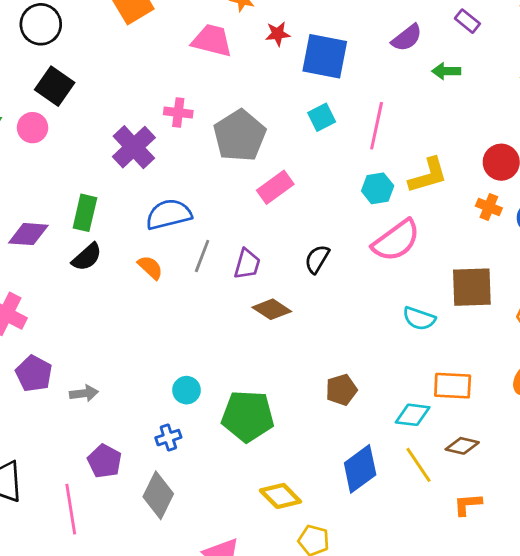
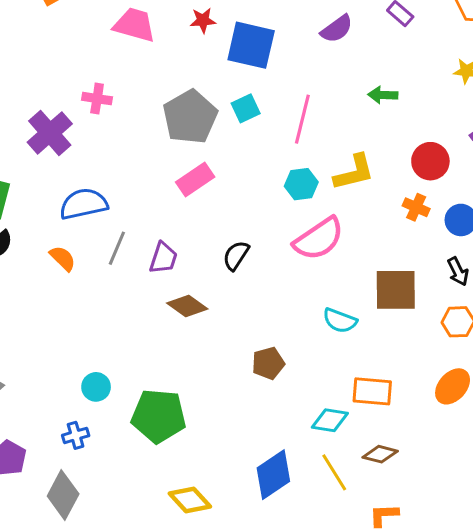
green arrow: (446, 71) -> (383, 95), moved
gray pentagon: (240, 136) -> (190, 117), moved
brown pentagon: (341, 390) -> (268, 363), moved

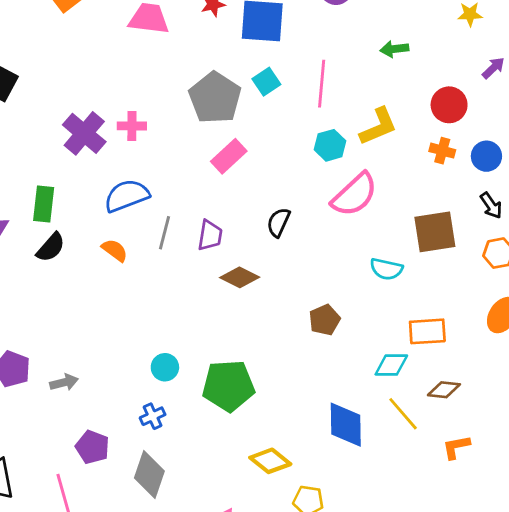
pink cross: (97, 99) -> (132, 126), moved
blue diamond: (273, 475) -> (346, 425), turned -48

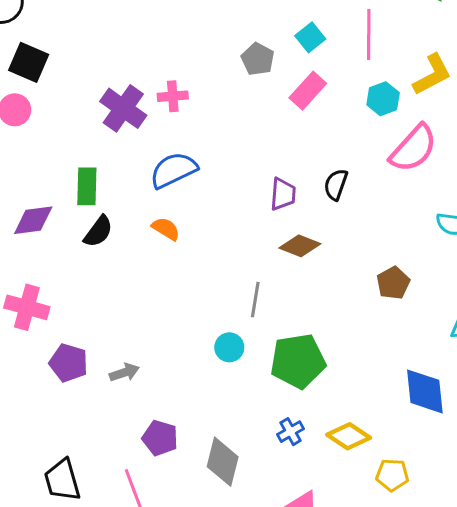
gray pentagon: (215, 98) -> (258, 59), size x0.6
pink rectangle: (229, 156) -> (308, 91), moved
gray line: (164, 233) -> (255, 300), moved
purple trapezoid: (210, 235) -> (283, 194), moved
blue cross: (153, 416) -> (291, 432), moved

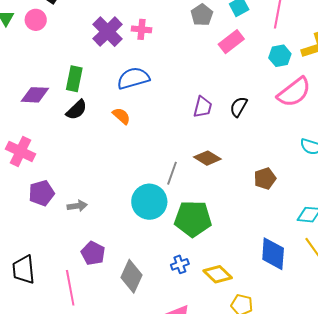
brown diamond: (300, 246) -> (207, 158), moved
cyan circle: (229, 347) -> (149, 202), size x1.8
purple pentagon: (69, 363) -> (41, 193), turned 30

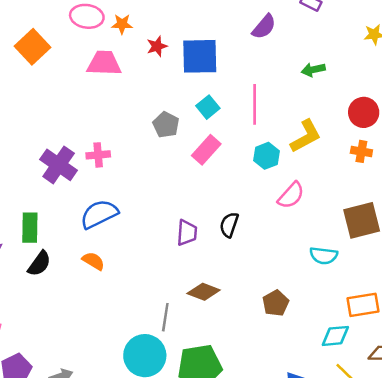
pink semicircle: (294, 92) -> (291, 195), size x0.7

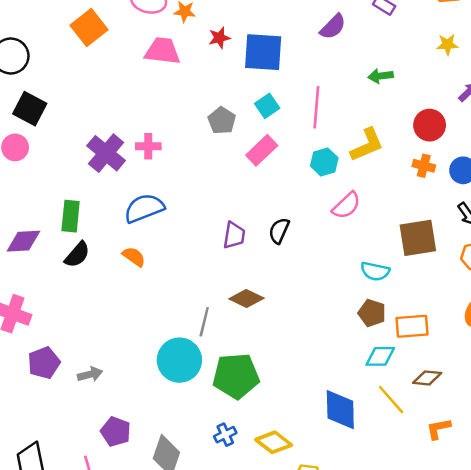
brown pentagon: (276, 303) -> (372, 313), moved, turned -30

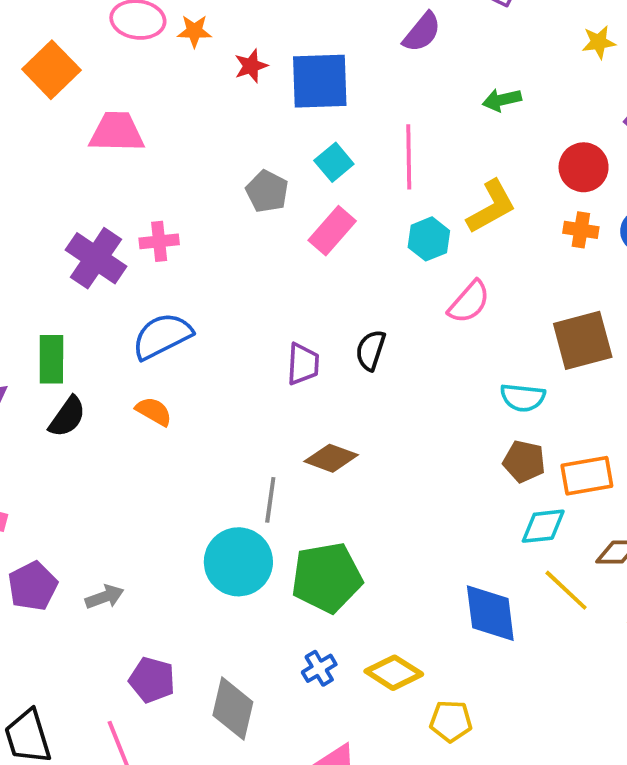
pink trapezoid: (162, 51) -> (117, 132), moved

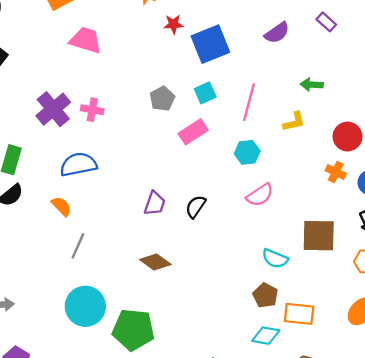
blue square: (320, 81) -> (210, 44), turned -36
yellow L-shape: (491, 207) -> (294, 122), moved, size x0.7
gray line: (270, 500) -> (78, 246), moved

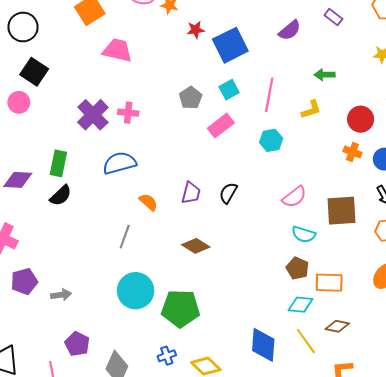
pink semicircle: (260, 195) -> (294, 197), moved
orange semicircle: (61, 206) -> (148, 202), moved

